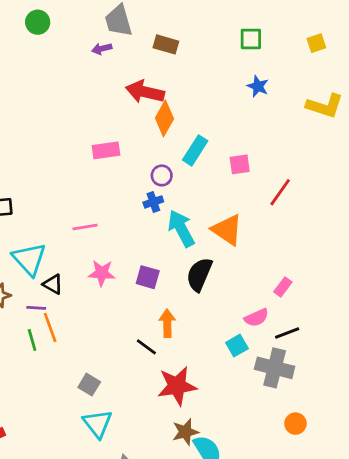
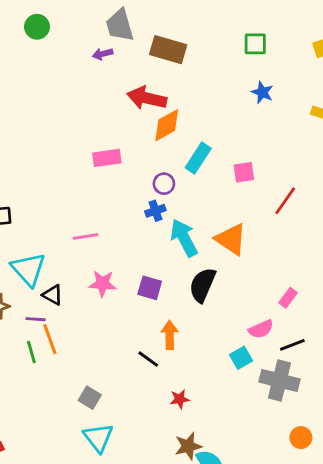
brown rectangle: (166, 44) -> (168, 50), size x1.4
orange diamond: (164, 118) -> (167, 125), turned 32
red star: (177, 386) -> (180, 399), size x0.5

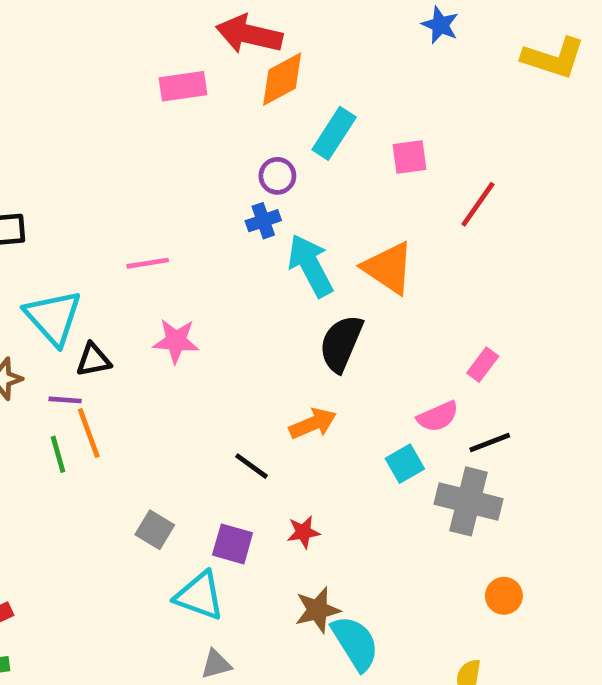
pink rectangle: (107, 158) -> (183, 86), moved
purple square: (150, 288) -> (233, 544), moved
black triangle: (53, 295) -> (93, 360), turned -40
orange arrow: (170, 335) -> (313, 424), moved, turned 68
cyan triangle: (98, 438) -> (200, 596), moved, turned -32

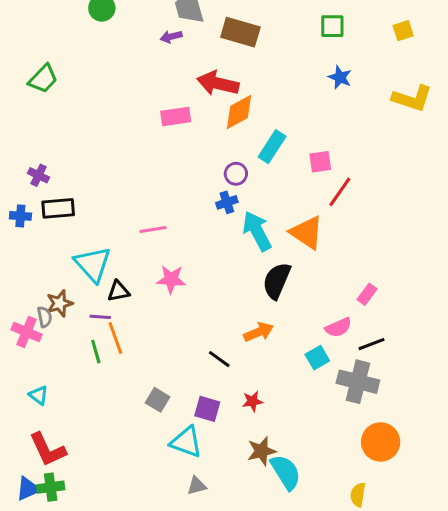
red line: (478, 204) -> (340, 192), moved
orange circle: (504, 596) -> (381, 442), size x1.6

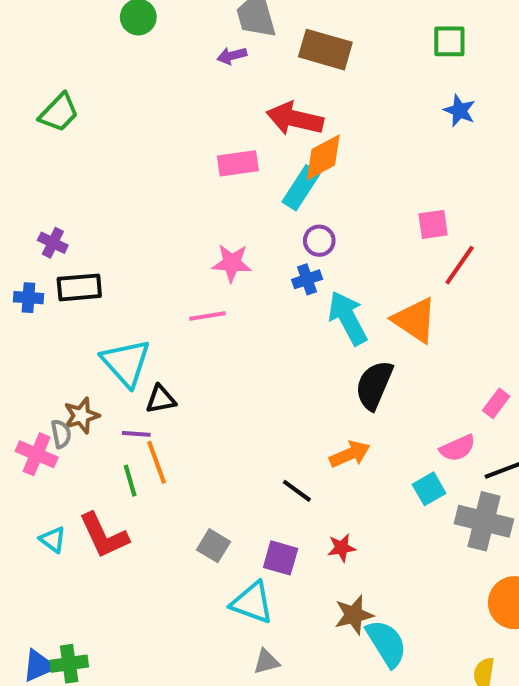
cyan rectangle: (272, 147) -> (301, 188), moved
pink star: (171, 279) -> (232, 263), moved
red L-shape: (48, 450) -> (104, 536), moved

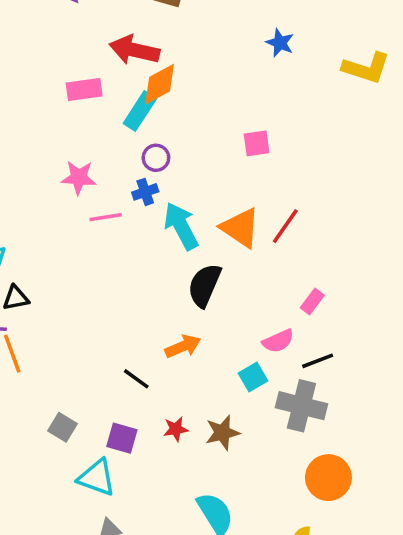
red line: (460, 265) -> (285, 226), moved
pink line: (207, 316) -> (106, 217), moved
brown star: (354, 615) -> (222, 433), moved

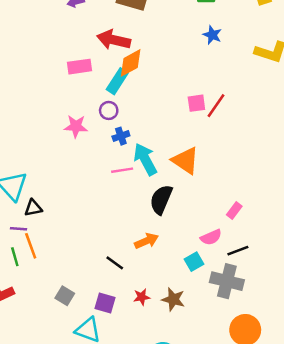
purple circle: (156, 158) -> (109, 110), moved
pink line: (106, 217) -> (122, 170), moved
red line: (285, 226) -> (216, 106), moved
brown star: (222, 433) -> (173, 299), turned 30

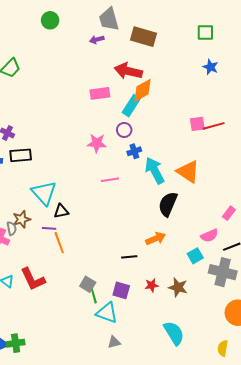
red line: (216, 106) -> (214, 126), turned 40
pink line: (122, 170) -> (110, 180), moved
green line: (15, 257) -> (94, 295), moved
black line: (115, 263) -> (129, 257), turned -42

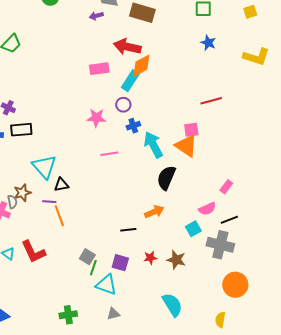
pink square: (197, 124) -> (191, 130), moved
green line: (94, 295) -> (93, 268), turned 35
green cross: (16, 343) -> (68, 315), moved

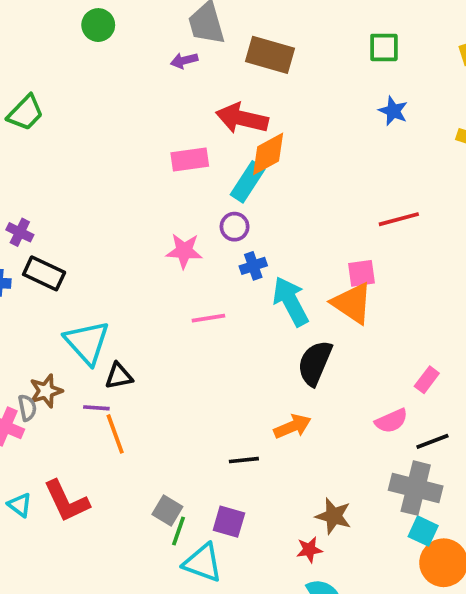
black rectangle: (21, 130) -> (44, 273), turned 30
cyan square: (193, 229) -> (423, 531), moved, turned -35
red star: (150, 258) -> (309, 550), moved

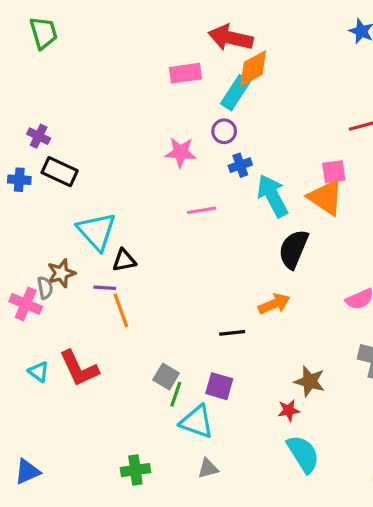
green trapezoid: (25, 113) -> (43, 33), turned -60

